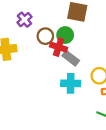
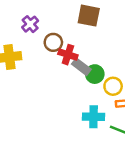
green circle: (65, 35) -> (95, 74), moved
cyan cross: (71, 83) -> (94, 117), moved

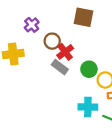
red cross: (68, 55) -> (65, 52), turned 35
gray rectangle: (81, 67) -> (60, 67), moved

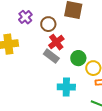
brown circle: (52, 41) -> (48, 24), moved
cyan cross: (88, 107) -> (66, 87), moved

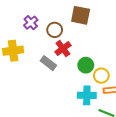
gray rectangle: (51, 56) -> (48, 63), moved
cyan cross: (66, 87) -> (87, 95), moved

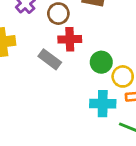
red cross: (63, 49) -> (70, 39), turned 35

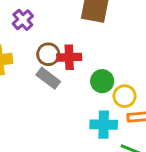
brown circle: (58, 14) -> (48, 54), moved

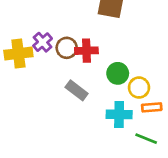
purple cross: (23, 20) -> (43, 42), moved
gray rectangle: (48, 78) -> (77, 90), moved

